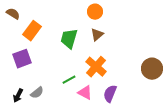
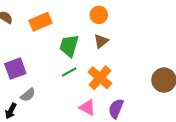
orange rectangle: (32, 31) -> (40, 22), moved, turned 30
green line: (69, 80) -> (69, 72), moved
gray semicircle: (37, 93) -> (28, 95), moved

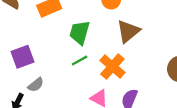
brown triangle: (101, 41) -> (128, 31), moved, size x1.5

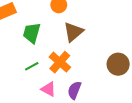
green line: (80, 60) -> (32, 66), moved

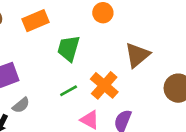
brown triangle: (73, 32) -> (137, 55), moved

